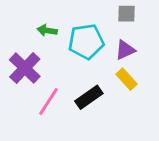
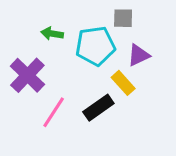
gray square: (127, 14) -> (123, 18), moved
yellow rectangle: (127, 79) -> (123, 83), moved

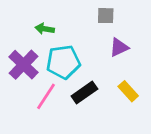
cyan pentagon: (95, 46) -> (63, 62), moved
yellow rectangle: (123, 83) -> (128, 91), moved

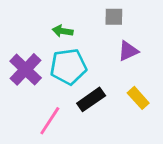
green arrow: (45, 29) -> (63, 31), moved
pink line: (46, 96) -> (50, 121), moved

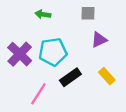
green arrow: (63, 31) -> (43, 14), moved

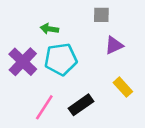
green arrow: (43, 14) -> (49, 29), moved
black rectangle: (70, 77) -> (81, 105), moved

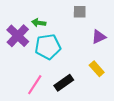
purple triangle: (114, 45) -> (99, 37), moved
purple cross: (23, 62) -> (18, 36), moved

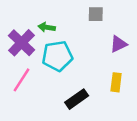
yellow rectangle: (97, 69) -> (116, 82), turned 49
pink line: (35, 85) -> (22, 80), moved

